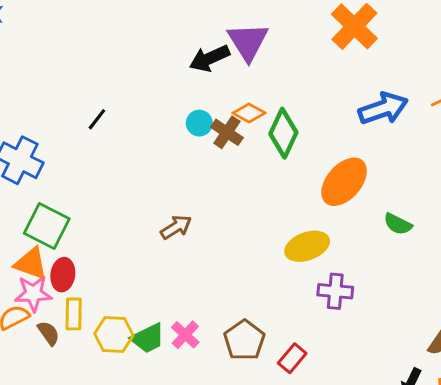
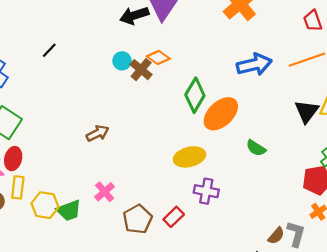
green diamond: (283, 133) -> (195, 95), moved
pink cross: (185, 335) -> (105, 192), moved
red rectangle: (292, 358) -> (174, 217), moved

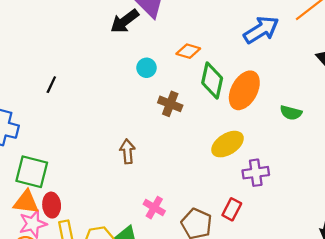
orange diamond: (158, 57) -> (188, 51), moved
cyan circle: (122, 61) -> (147, 68), moved
brown cross: (141, 70) -> (170, 104), moved
brown arrow: (97, 133) -> (127, 151), turned -50

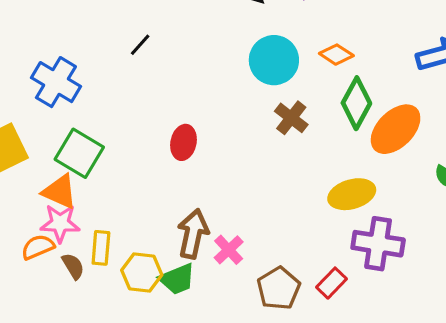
cyan circle: (147, 68) -> (274, 60), size x1.8
brown arrow: (127, 151) -> (193, 234), moved, size x1.4
purple cross: (256, 173) -> (378, 244), size x1.4
red ellipse: (52, 205) -> (184, 142), moved

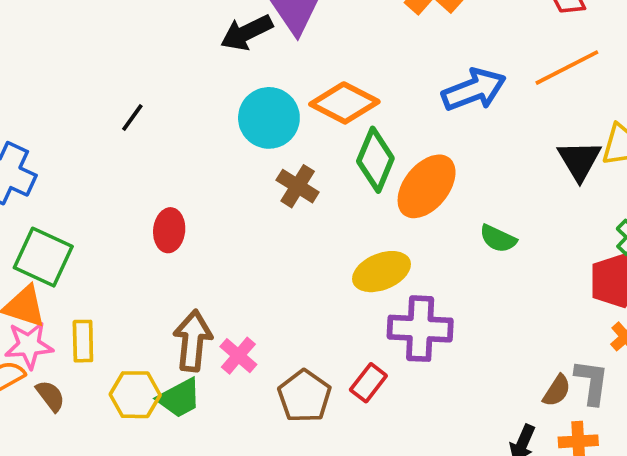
black line: (140, 45) -> (132, 117), moved
orange diamond: (336, 55) -> (344, 103), size x1.6
yellow rectangle: (101, 248) -> (83, 341), moved

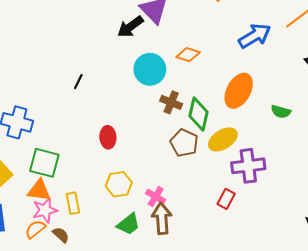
orange diamond: (344, 103) -> (188, 55), size x0.7
green diamond: (375, 160) -> (199, 114), moved
brown arrow: (193, 341) -> (162, 218), moved
yellow hexagon: (135, 395) -> (119, 184), moved
brown pentagon: (304, 396) -> (184, 143), moved

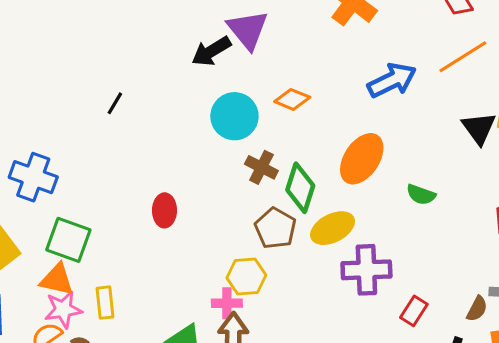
black line: (78, 82) -> (115, 103), moved
yellow hexagon: (119, 184) -> (246, 277), moved
pink cross: (156, 197) -> (227, 303), turned -36
red rectangle: (226, 199) -> (414, 311), moved

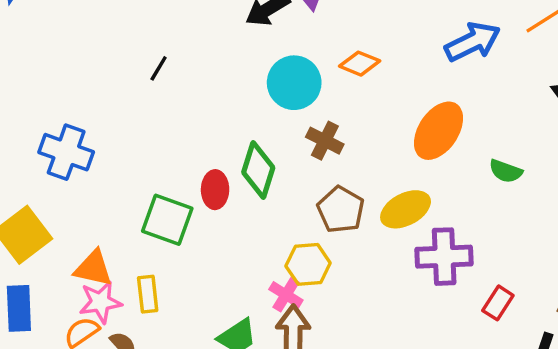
green diamond: (300, 188) -> (258, 170), moved
green square: (68, 240) -> (167, 220), moved
pink cross: (227, 303) -> (286, 295), turned 32

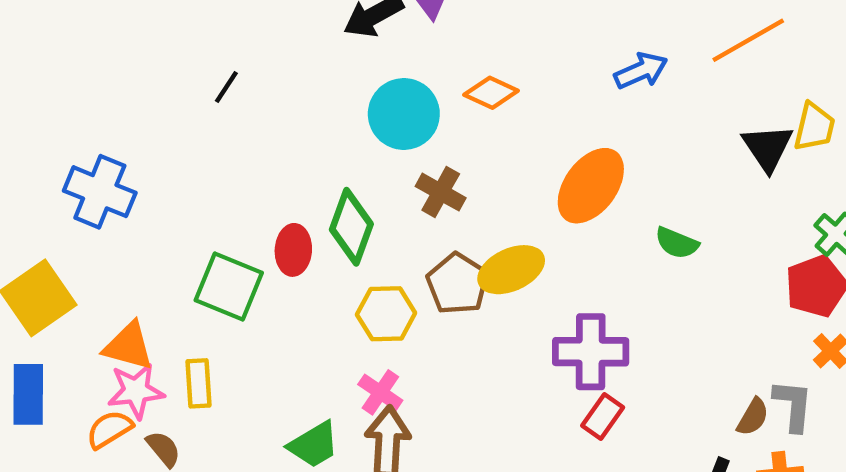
blue arrow: (473, 42) -> (641, 71), size x0.7
yellow ellipse: (406, 209) -> (511, 270), moved
yellow hexagon: (308, 264) -> (386, 314), moved
red rectangle: (498, 303) -> (603, 417), moved

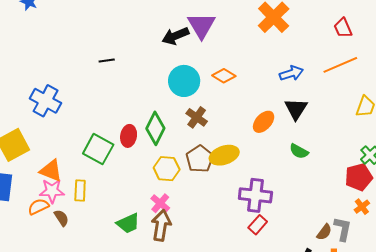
black line: (226, 87) -> (107, 60), turned 42
black triangle: (768, 148) -> (296, 109), moved
orange ellipse: (591, 186) -> (264, 122), size x0.7

